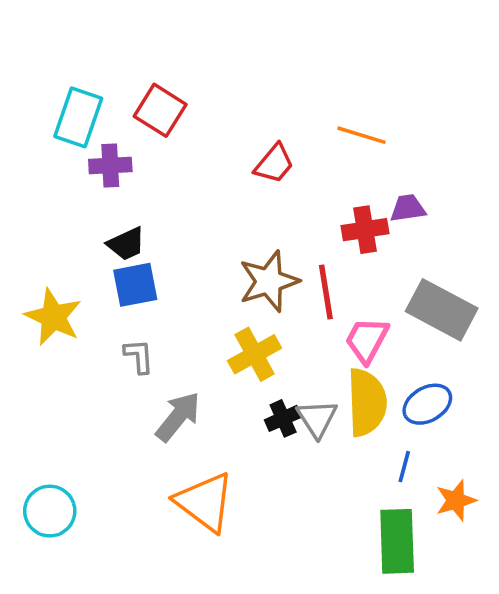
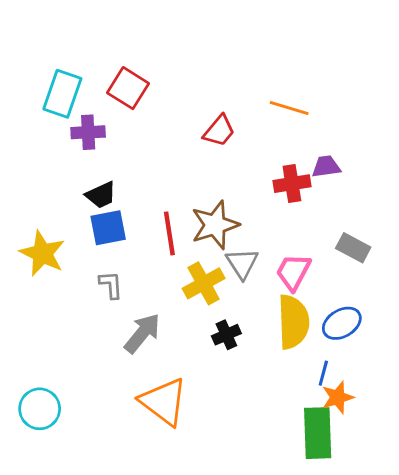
red line: (326, 292) -> (169, 233), moved
gray rectangle: (442, 310) -> (353, 248), size x0.6
gray triangle: (317, 418) -> (242, 263), moved
orange star: (456, 500) -> (338, 397), moved

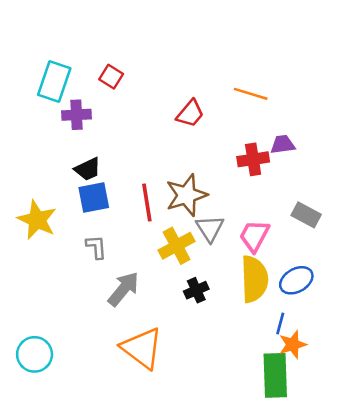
red square: (128, 88) -> (111, 77), size x0.7

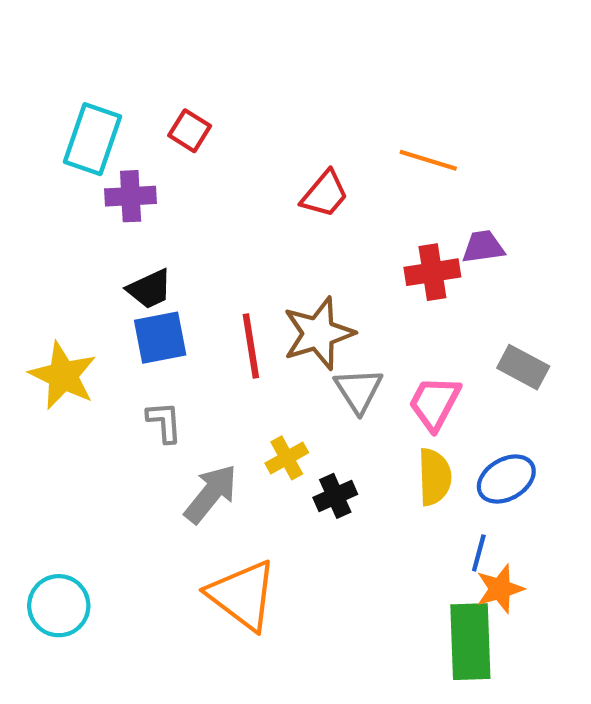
yellow cross: (177, 246) -> (287, 458), moved, size x0.7
yellow semicircle: (254, 279) -> (435, 477), size x0.7

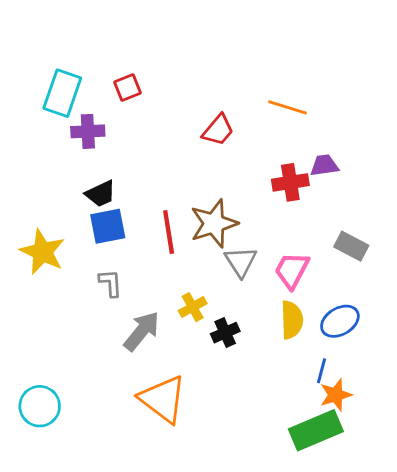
red square: (190, 131) -> (127, 88), turned 36
green rectangle: (470, 642) -> (316, 430), turned 69

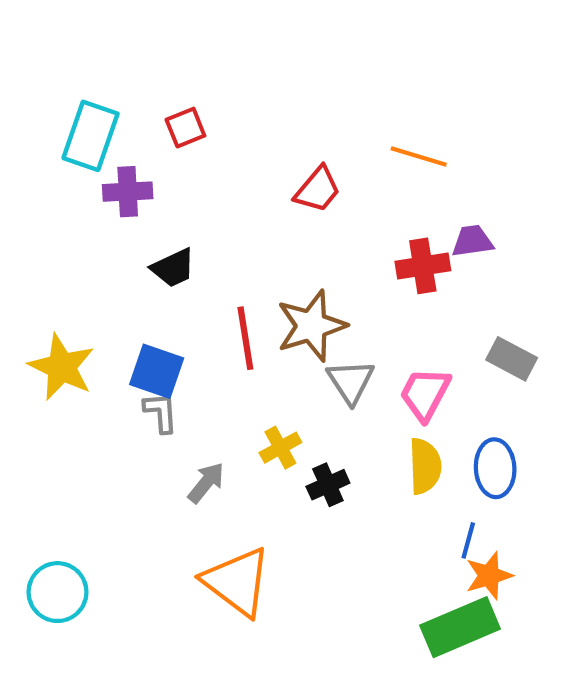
black trapezoid: (101, 194) -> (173, 268), moved
blue square: (108, 226) -> (157, 371), moved, turned 30
blue ellipse: (340, 321) -> (495, 468), turned -63
gray arrow: (142, 331) -> (206, 483), size x0.7

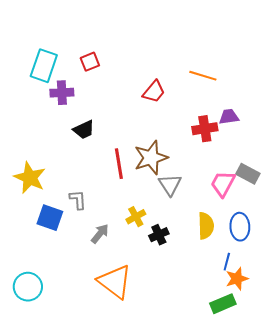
blue square: (157, 371) -> (50, 218), moved
pink trapezoid: (425, 394) -> (223, 184), moved
green rectangle: (460, 627) -> (223, 304), size x0.7

